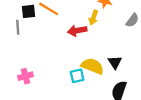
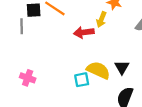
pink cross: (25, 76) -> (28, 78), turned 32

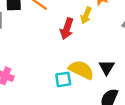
red arrow: (84, 32) -> (67, 29), turned -66

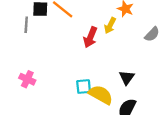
yellow semicircle: (81, 70) -> (101, 95), moved

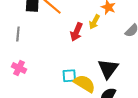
gray line: (26, 25) -> (18, 34), moved
black triangle: (127, 78) -> (108, 69), size x1.5

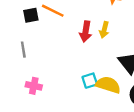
yellow arrow: (94, 22) -> (104, 30), moved

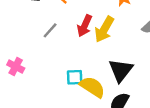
yellow arrow: (104, 30) -> (104, 29), size x1.5
gray line: (23, 50) -> (50, 30), moved, turned 35

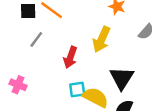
red arrow: (85, 26) -> (70, 57), moved
gray line: (50, 30) -> (36, 39), moved

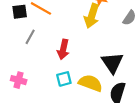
yellow arrow: (102, 39) -> (92, 16), moved
cyan square: (77, 90) -> (64, 79), moved

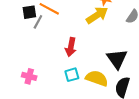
yellow arrow: (92, 16) -> (97, 15), turned -140
gray line: (30, 37) -> (38, 22), moved

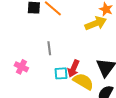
gray line: (38, 22) -> (49, 48), moved, turned -48
red arrow: (71, 47) -> (73, 69), moved

